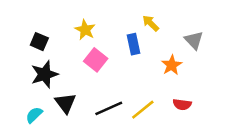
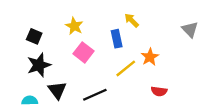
gray triangle: (194, 40) -> (190, 29), moved
yellow line: (143, 110) -> (126, 68), moved
cyan semicircle: (34, 115) -> (30, 100), turned 42

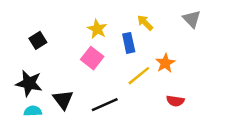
yellow star: (74, 26) -> (97, 29), moved
gray triangle: (190, 29) -> (192, 19), moved
black square: (34, 36) -> (38, 40), turned 35
black star: (39, 65) -> (29, 83), moved, turned 30

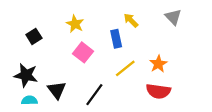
yellow star: (97, 29) -> (75, 24), moved
orange star: (165, 63) -> (158, 64), moved
red semicircle: (175, 101) -> (158, 91), size x1.5
black line: (105, 105) -> (94, 95), turned -30

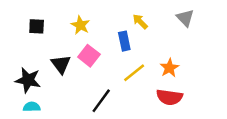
black square: (34, 36) -> (37, 26), moved, turned 35
black triangle: (57, 90) -> (61, 64), moved

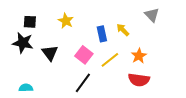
yellow arrow: (140, 22) -> (123, 30), moved
pink square: (89, 56) -> (84, 55), moved
black star: (28, 80) -> (23, 43), moved

